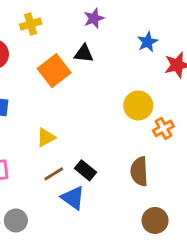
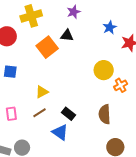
yellow cross: (31, 24) -> (31, 16), size x1.5
brown line: (54, 174) -> (40, 113), moved

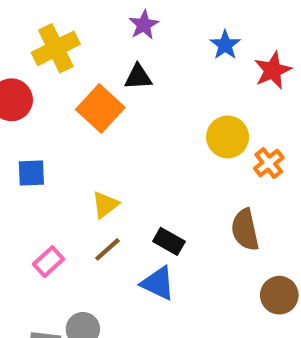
pink rectangle: (11, 114) -> (48, 262), turned 64

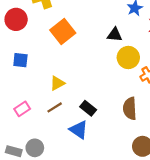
black triangle: (138, 77) -> (115, 35), moved

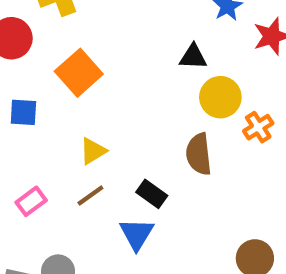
orange square: (63, 32) -> (79, 73), moved
brown semicircle: (130, 109) -> (199, 154), moved
blue triangle: (79, 130) -> (137, 234), turned 30

